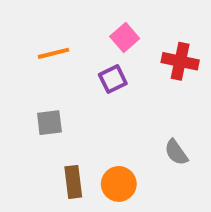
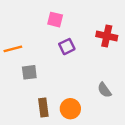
pink square: (125, 37) -> (55, 20), moved, turned -35
orange line: (53, 53) -> (13, 49), moved

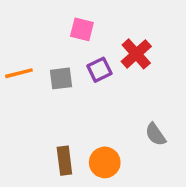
red cross: (107, 36) -> (136, 54), moved, turned 36
gray square: (29, 72) -> (61, 78), moved

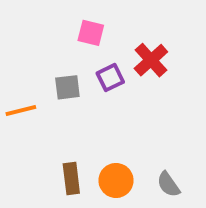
orange line: (19, 73) -> (21, 111), moved
gray semicircle: (155, 134) -> (168, 184), moved

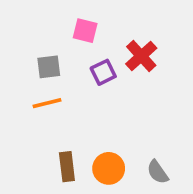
gray square: (67, 87) -> (49, 67), moved
orange line: (21, 111) -> (47, 103), moved

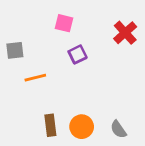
red cross: (141, 56) -> (125, 33), moved
gray square: (49, 67) -> (15, 50), moved

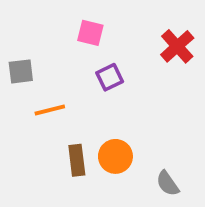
brown rectangle: (50, 125) -> (77, 160), moved
orange circle: (82, 127) -> (115, 156), moved

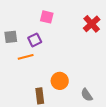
purple square: (110, 77) -> (35, 40), moved
brown rectangle: (77, 160) -> (40, 96), moved

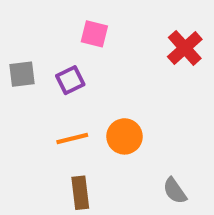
orange line: (26, 57) -> (72, 138), moved
orange circle: (60, 81) -> (124, 136), moved

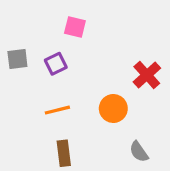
red cross: (185, 48) -> (147, 75), moved
orange circle: (124, 136) -> (113, 109), moved

